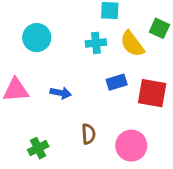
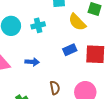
cyan cross: (96, 43) -> (38, 25), moved

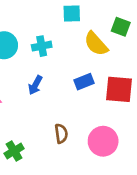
blue arrow: (32, 62) -> (35, 85), moved, turned 112

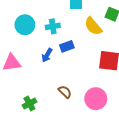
blue rectangle: (84, 82) -> (67, 46), moved
brown semicircle: (61, 134) -> (65, 92), turned -40

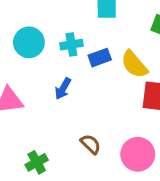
yellow semicircle: (93, 26) -> (134, 64), moved
blue rectangle: (67, 46) -> (100, 58), moved

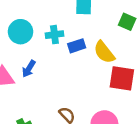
blue arrow: (63, 89) -> (29, 69), moved

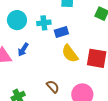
yellow semicircle: (104, 52) -> (70, 54), moved

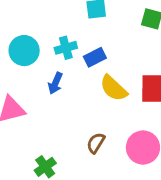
blue arrow: (23, 50) -> (55, 83), moved
brown semicircle: (53, 87) -> (96, 143), turned -96

